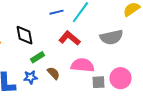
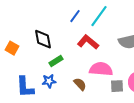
blue line: (56, 12) -> (75, 16), turned -40
brown semicircle: (53, 73) -> (80, 84), moved

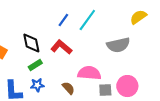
red L-shape: (88, 42) -> (61, 47), moved
green rectangle: (56, 61) -> (35, 65), moved

